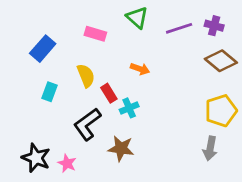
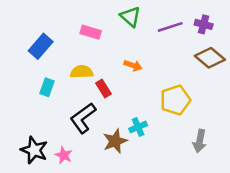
yellow semicircle: (86, 76) -> (82, 72), turned -70
cyan cross: (129, 108) -> (138, 127), moved
yellow pentagon: (221, 111) -> (175, 100), moved
brown star: (121, 148) -> (115, 141), turned -30

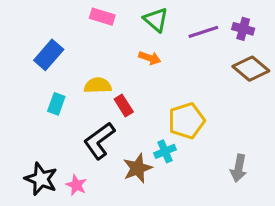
pink rectangle: (91, 32) -> (102, 17), moved
orange arrow: (133, 65) -> (150, 58), moved
yellow pentagon: (175, 100) -> (187, 121), moved

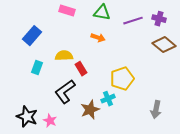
green triangle: (156, 20) -> (102, 13), turned -30

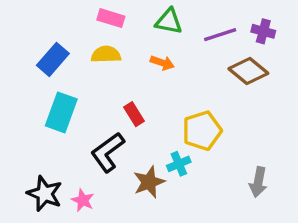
brown diamond: (164, 45) -> (248, 71), moved
yellow semicircle: (64, 56) -> (106, 54), moved
cyan rectangle: (37, 68) -> (61, 112), size x1.6

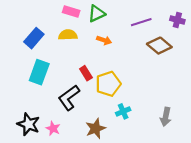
green triangle: (169, 21) -> (97, 14), moved, turned -36
purple cross: (263, 31) -> (177, 20), moved
yellow pentagon: (202, 131) -> (108, 84), moved
cyan cross: (179, 164) -> (123, 111), moved
brown star: (149, 182) -> (96, 128), moved

